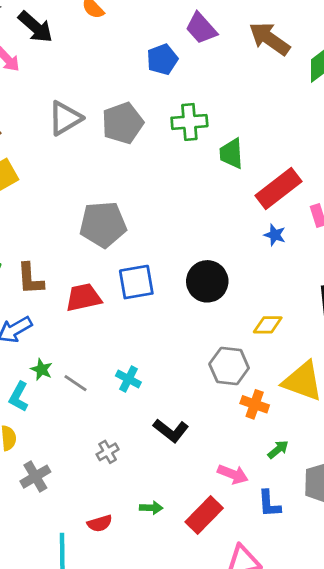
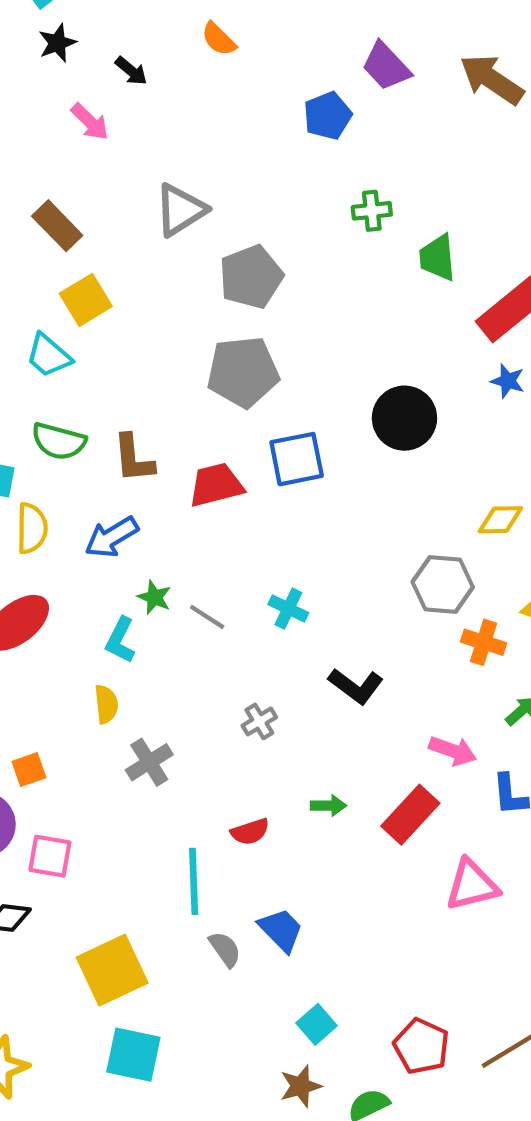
black arrow: (35, 27) -> (131, 71), size x0.6
green cross: (189, 122) -> (372, 211), size x0.7
gray pentagon: (123, 123) -> (251, 277), moved
black circle: (207, 281) -> (404, 418), moved

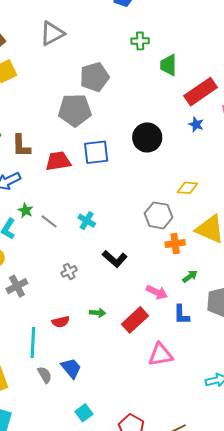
gray pentagon: (251, 277) -> (95, 77), moved
orange cross: (484, 642) -> (175, 244), turned -30

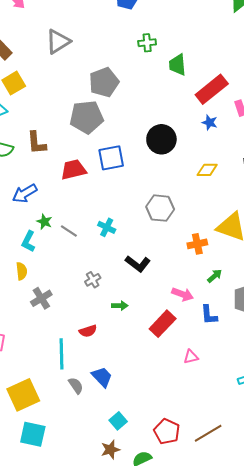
brown L-shape: (21, 146) -> (37, 143), moved
yellow diamond: (187, 188) -> (207, 170), moved
gray hexagon: (159, 215) -> (160, 208), moved
green arrow: (98, 313) -> (120, 306), moved
pink triangle: (161, 355) -> (191, 357), size x0.6

